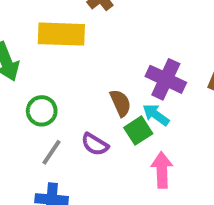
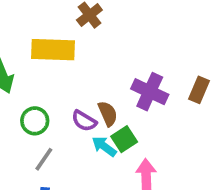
cyan arrow: (156, 115) -> (104, 146), moved
purple semicircle: (95, 144) -> (84, 121), moved

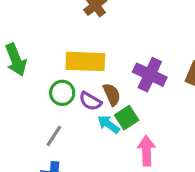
yellow rectangle: (53, 50) -> (85, 61), moved
green circle: (35, 121) -> (62, 93), moved

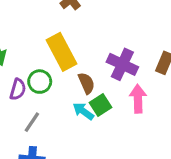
yellow rectangle: (85, 61) -> (61, 52), turned 60
purple semicircle: (90, 101) -> (18, 89), moved, turned -105
pink arrow: (146, 151) -> (138, 99), moved

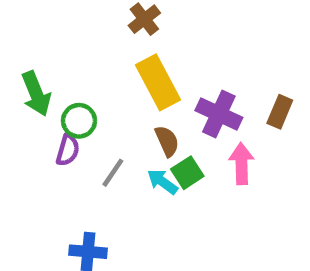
yellow rectangle: (61, 52) -> (158, 82), moved
green circle: (40, 82) -> (79, 121), moved
gray line: (32, 122) -> (113, 173), moved

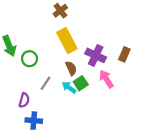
purple semicircle: (68, 150) -> (24, 100), moved
pink arrow: (241, 164) -> (106, 79), turned -30

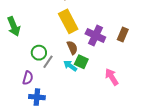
green circle: (29, 59) -> (39, 53), moved
pink arrow: (106, 79) -> (112, 77), moved
green square: (81, 83) -> (81, 62), turned -32

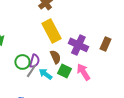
cyan arrow: (70, 66) -> (45, 74), moved
pink arrow: (112, 77) -> (83, 72), moved
purple semicircle: (28, 78) -> (34, 61), moved

